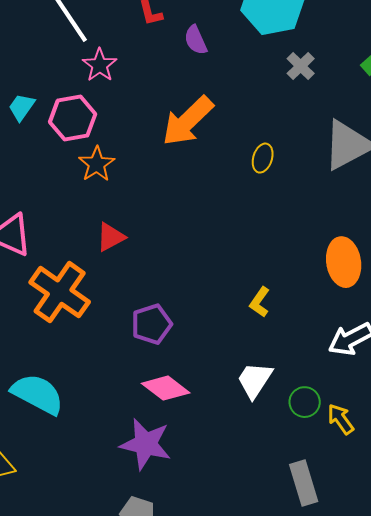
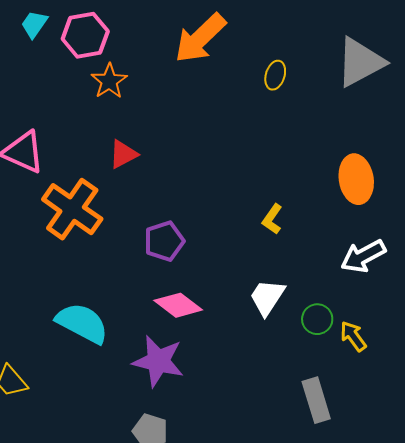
cyan semicircle: (38, 394) -> (82, 323), moved

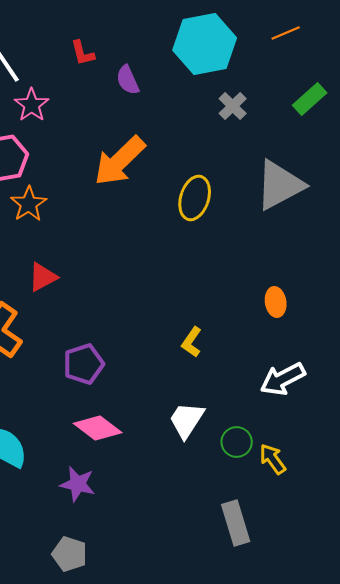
yellow ellipse: (275, 75) -> (195, 198), size x1.5
orange ellipse: (356, 179) -> (276, 302), size x0.6
purple star: (158, 361) -> (78, 484), size x0.7

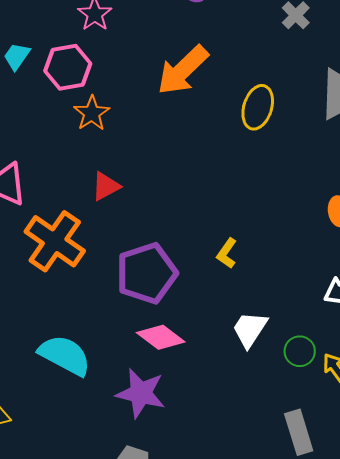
yellow L-shape: (192, 342) -> (227, 253), moved
purple pentagon: (84, 364) -> (147, 273), size x1.5
purple star: (78, 484) -> (141, 393), size x1.4

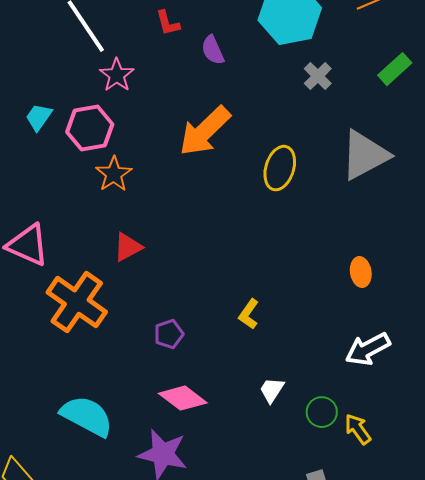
purple pentagon: (147, 273) -> (169, 334), size x0.5
white trapezoid: (250, 329) -> (272, 390), size x0.7

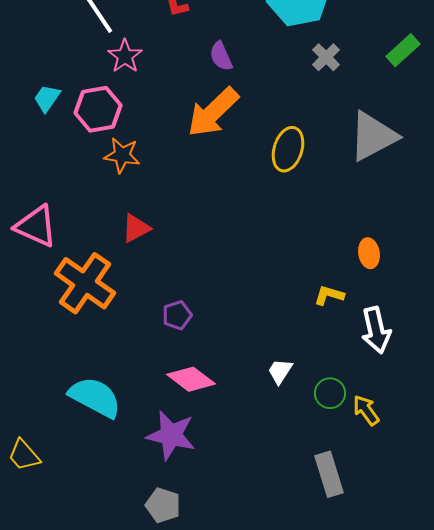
purple semicircle: (213, 50) -> (221, 56), moved
orange star: (114, 174) -> (122, 155), turned -30
yellow L-shape: (249, 314) -> (329, 295), moved, turned 72
white arrow: (368, 349) -> (376, 330), turned -75

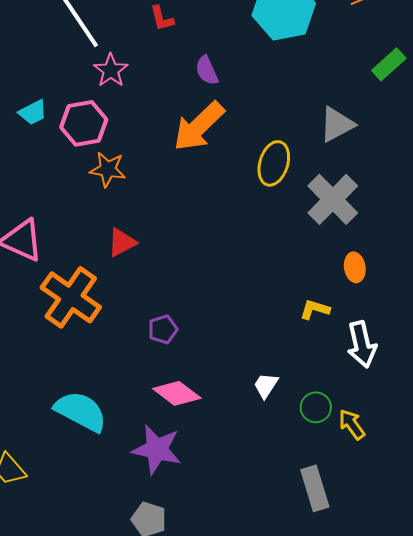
gray cross: (326, 57) -> (333, 199), moved, size x1.8
cyan trapezoid: (47, 98) -> (33, 112), turned -152
gray triangle: (373, 136) -> (337, 124), moved, size x0.7

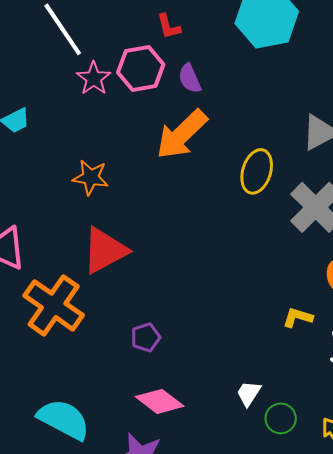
red L-shape: (162, 18) -> (169, 26), moved
pink hexagon: (84, 123) -> (141, 68), moved
red triangle: (122, 242) -> (105, 250), size x1.6
green circle: (316, 407) -> (281, 418), moved

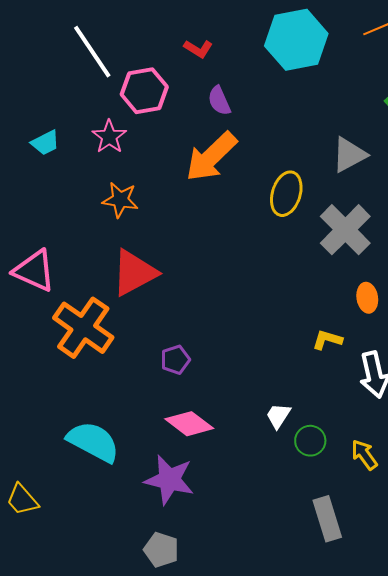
red L-shape: (169, 26) -> (198, 49), turned -44
pink hexagon: (141, 68) -> (144, 91), moved
pink star: (94, 78) -> (109, 137), moved

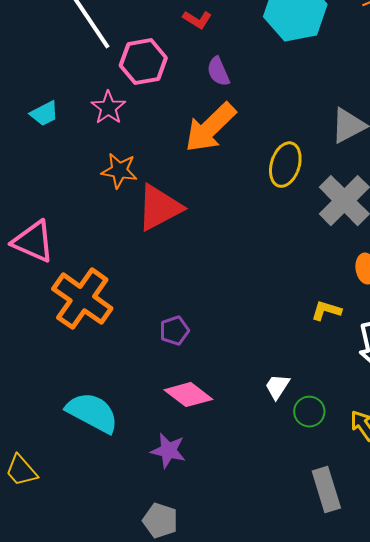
red triangle: (134, 273) -> (159, 208), moved
purple star: (169, 480) -> (168, 451), size x0.7

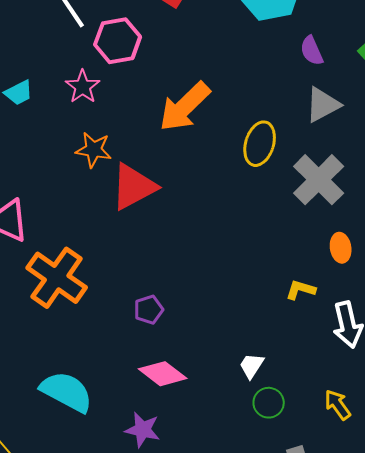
purple semicircle: (218, 72) -> (312, 51), moved
green circle: (309, 412) -> (269, 403), moved

